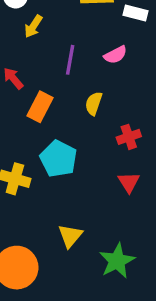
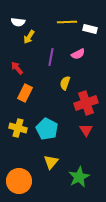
orange rectangle: (40, 107) -> (25, 93), moved
red cross: (129, 137) -> (86, 103), size x1.6
cyan pentagon: (58, 159) -> (47, 129), moved

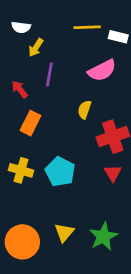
pink semicircle: (78, 54) -> (102, 70), size x1.5
purple line: (51, 57) -> (49, 74), moved
yellow triangle: (51, 162) -> (64, 232), moved

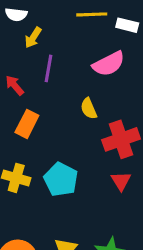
yellow semicircle: (84, 110) -> (89, 109), turned -42

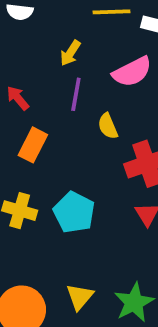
yellow arrow: (33, 38) -> (70, 53), moved
purple line: (49, 68) -> (76, 94), moved

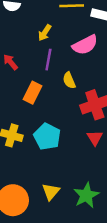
orange rectangle: (33, 145) -> (32, 93), moved

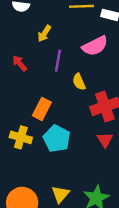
yellow arrow: (45, 33) -> (44, 34), moved
orange rectangle: (32, 93) -> (42, 109), moved

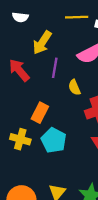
yellow arrow: (44, 34) -> (42, 43), size x1.5
red arrow: (20, 63) -> (19, 70), size x1.5

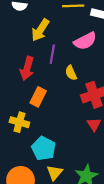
red arrow: (19, 70) -> (27, 68), moved, turned -125
cyan pentagon: (54, 140) -> (44, 148), moved

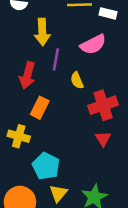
yellow arrow: (40, 30) -> (42, 32), turned -35

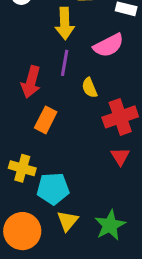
yellow arrow: (42, 32) -> (65, 23), moved
yellow cross: (19, 136) -> (22, 168), moved
cyan pentagon: (46, 166) -> (53, 189), turned -30

